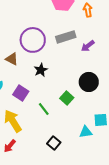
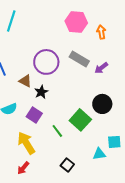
gray rectangle: (66, 37) -> (79, 59), turned 48
black star: (41, 70) -> (41, 92), moved
green square: (67, 98) -> (80, 120), size x1.5

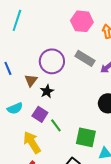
brown triangle: (25, 81) -> (31, 80), turned 40
green square: (80, 120) -> (86, 137), moved, turned -30
green line: (57, 131) -> (56, 125), moved

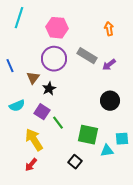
pink hexagon: (82, 21) -> (57, 28), moved

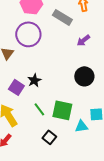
gray rectangle: (87, 56) -> (62, 17), moved
black star: (49, 89) -> (34, 80), moved
green line: (58, 123) -> (39, 109), moved

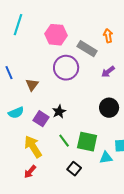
purple circle: (28, 34) -> (66, 68), moved

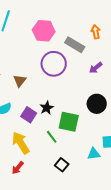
green square: (87, 142) -> (69, 122), moved

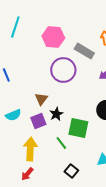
brown triangle: (20, 81) -> (41, 99), moved
purple square: (29, 115) -> (38, 121), turned 35
yellow arrow: (21, 143) -> (30, 149), turned 35

